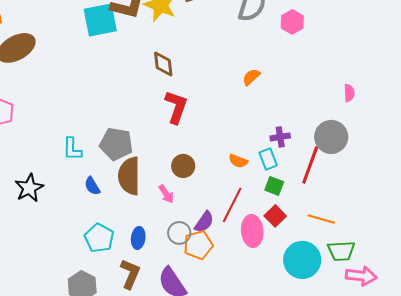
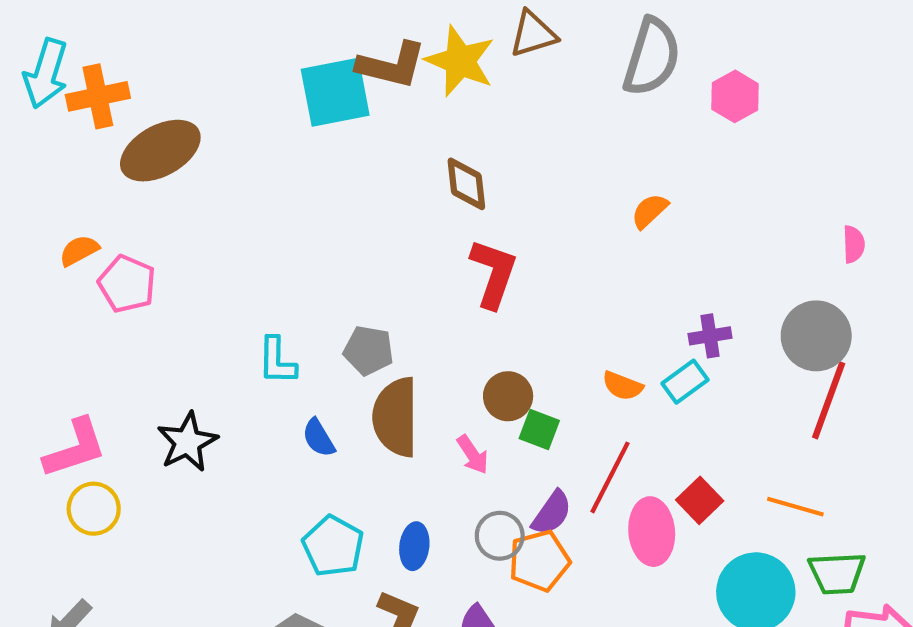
gray pentagon: (116, 144) -> (369, 350), size x0.7
cyan rectangle: (268, 159) -> (685, 382), turned 75
red line: (310, 165) -> (829, 400), moved
green square: (274, 186) -> (539, 430), moved

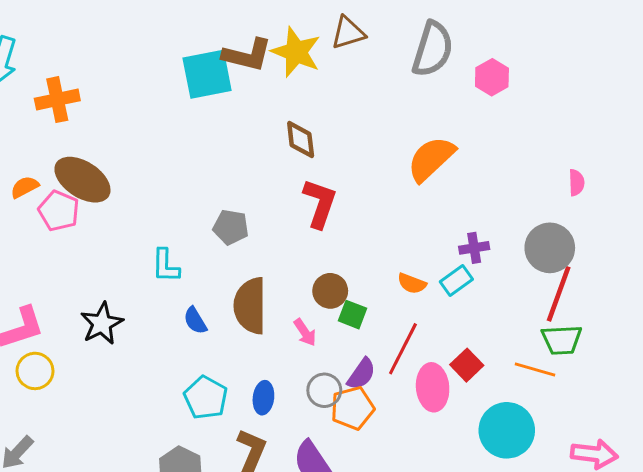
orange cross: (98, 96) -> (57, 100), moved
brown ellipse: (160, 151) -> (82, 180), moved, turned 62
orange semicircle: (650, 211) -> (431, 159), size x1.8
gray pentagon: (369, 350) -> (231, 227), moved
green trapezoid: (837, 573) -> (562, 340), moved

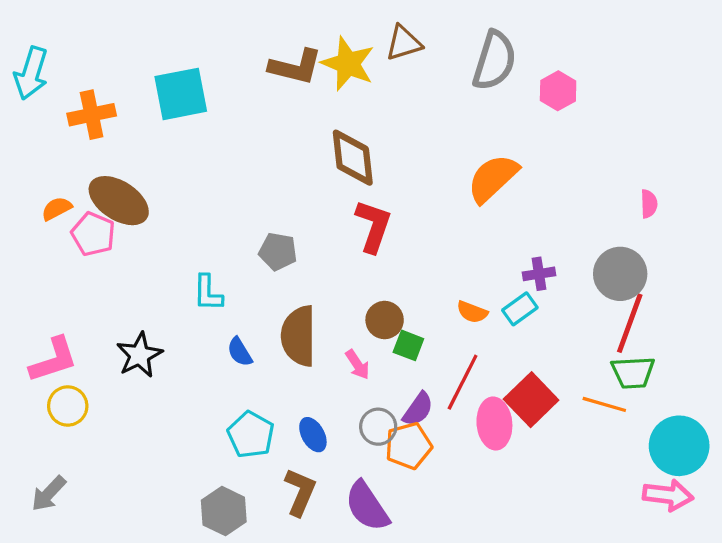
cyan square: (207, 74) -> (181, 94), moved
brown diamond: (301, 140) -> (353, 158), size x1.4
red square: (467, 365) -> (531, 400), size x1.5
blue ellipse: (263, 398) -> (313, 435), turned -36
cyan circle: (507, 430) -> (679, 446), moved

